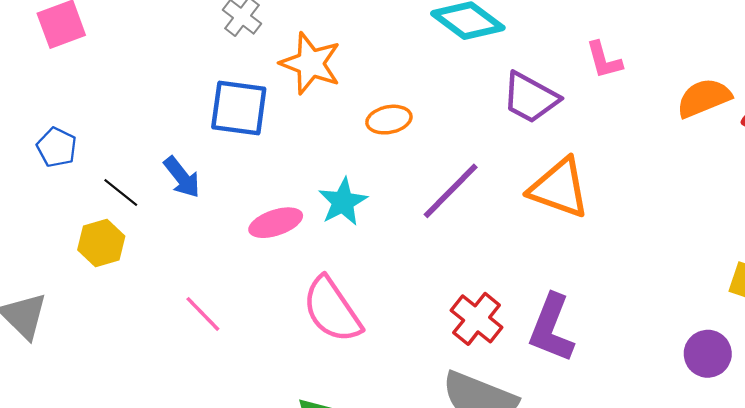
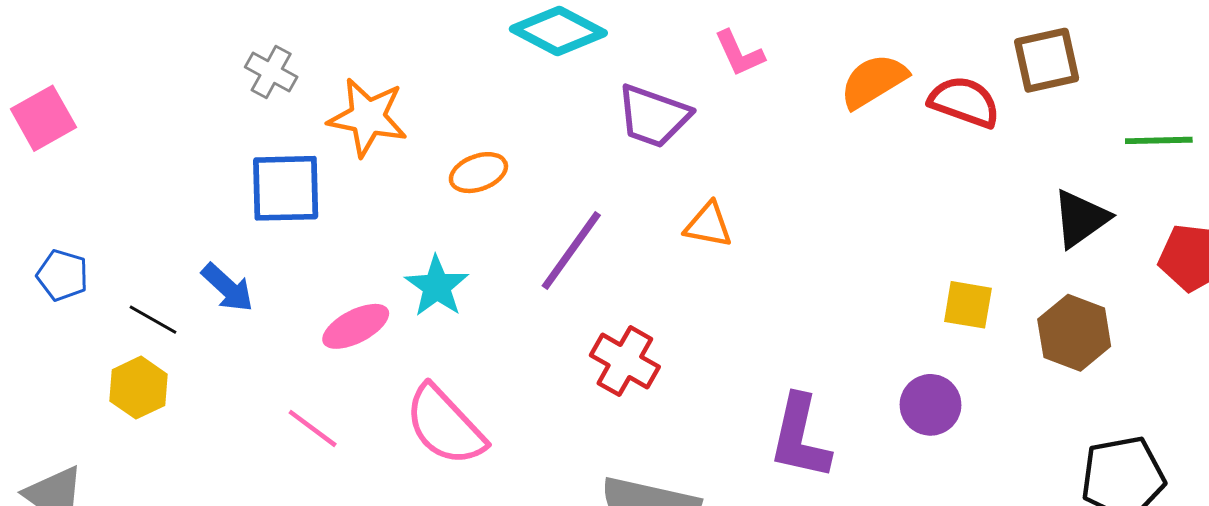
orange triangle: (559, 188) -> (708, 225), size x0.6
pink line: (203, 314) -> (313, 428), moved
red cross: (477, 319) -> (625, 361), moved
purple L-shape: (551, 328) -> (800, 437), moved

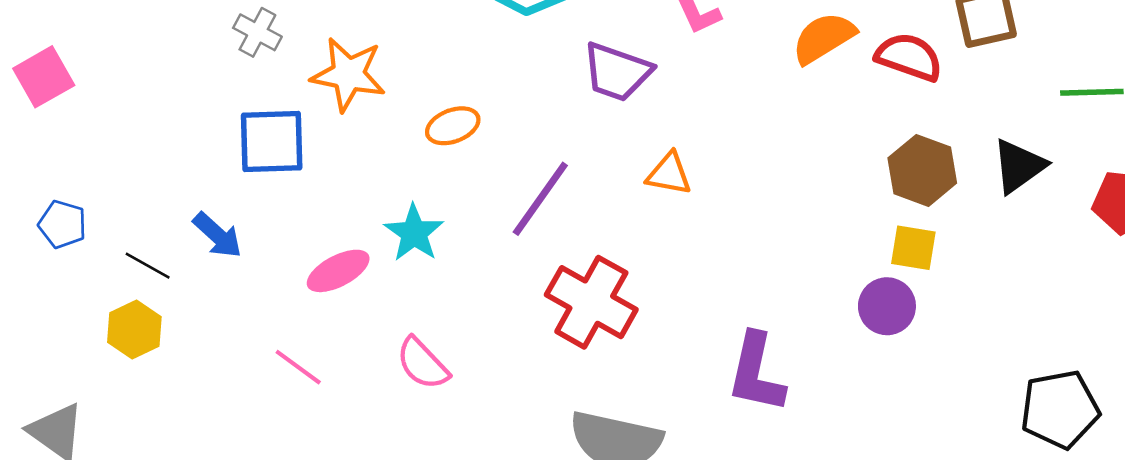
brown hexagon: (1074, 333) -> (922, 170), moved
red cross: (625, 361) -> (591, 302), size x1.4
purple circle: (930, 405) -> (887, 306), moved
pink semicircle: (445, 425) -> (422, 364), size x0.7

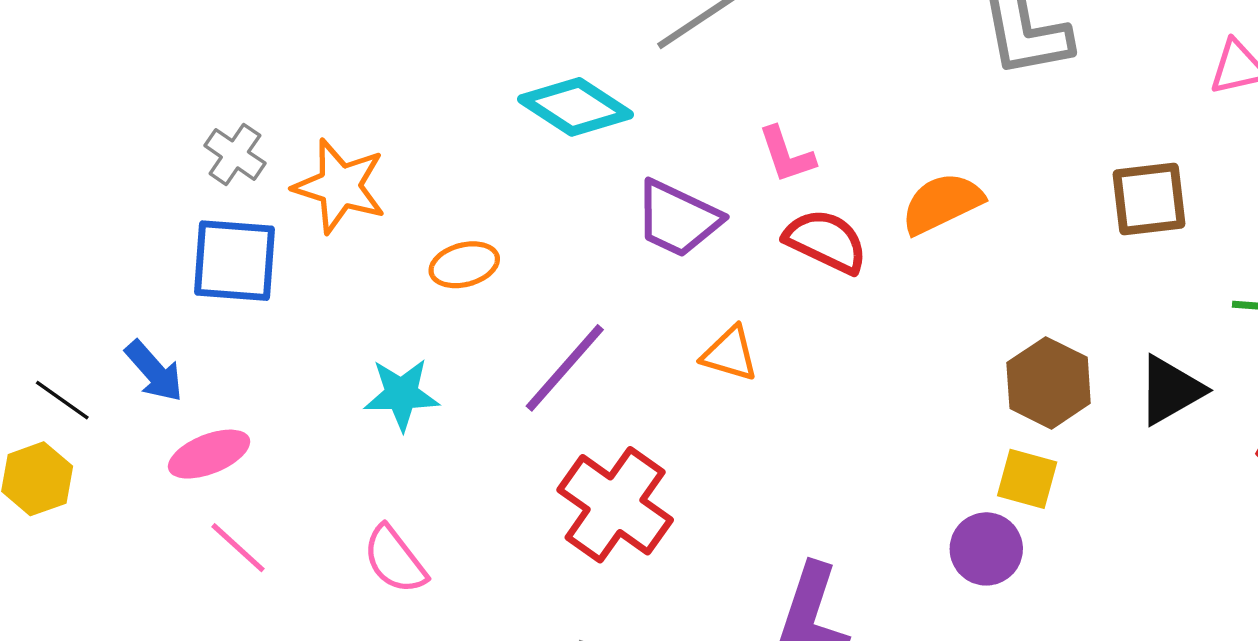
gray cross: (257, 32) -> (235, 154), moved
red semicircle: (909, 57) -> (826, 241), moved
cyan star: (414, 233) -> (401, 394), turned 30
pink ellipse: (338, 271) -> (209, 454), moved

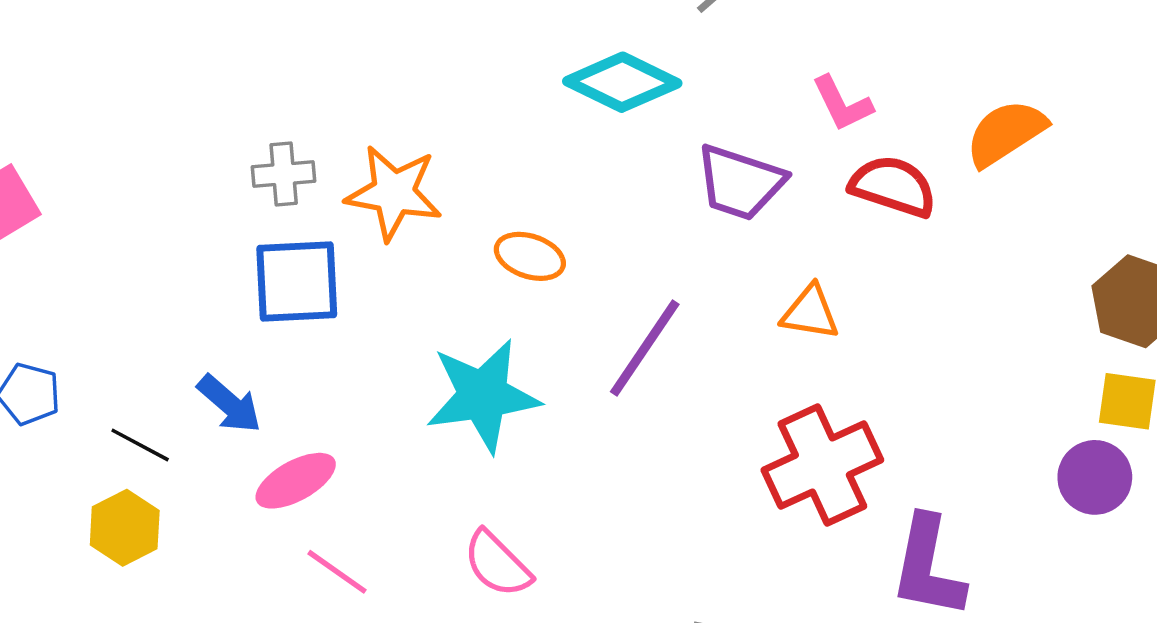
gray cross: (235, 154) -> (284, 174), turned -32
orange ellipse: (464, 265) -> (530, 256), turned 40
cyan star: (401, 394) -> (483, 396), size x1.5
red cross: (615, 505) -> (822, 465), moved, turned 37

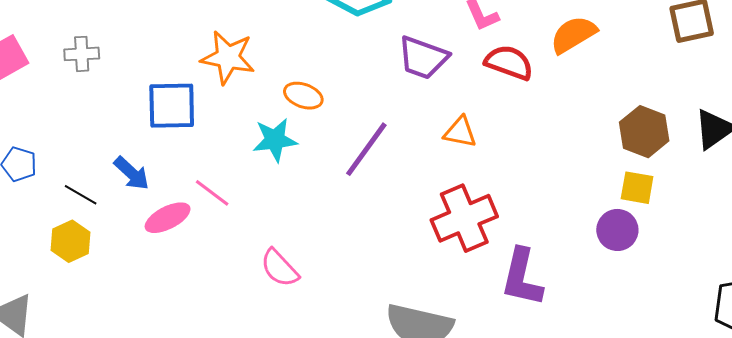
gray cross: (284, 174) -> (82, 54), moved
cyan star: (483, 396) -> (275, 140), moved, size x0.7
pink line: (337, 572) -> (212, 193), moved

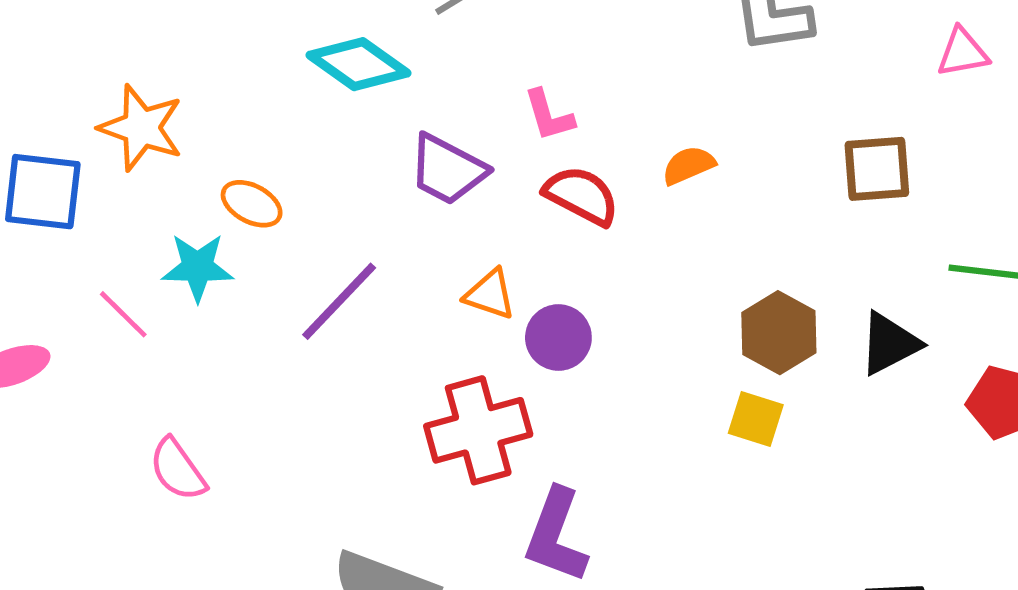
orange semicircle: (573, 35) -> (688, 165), size x0.7
pink line: (212, 193) -> (123, 314), moved
purple circle: (617, 230) -> (558, 338), moved

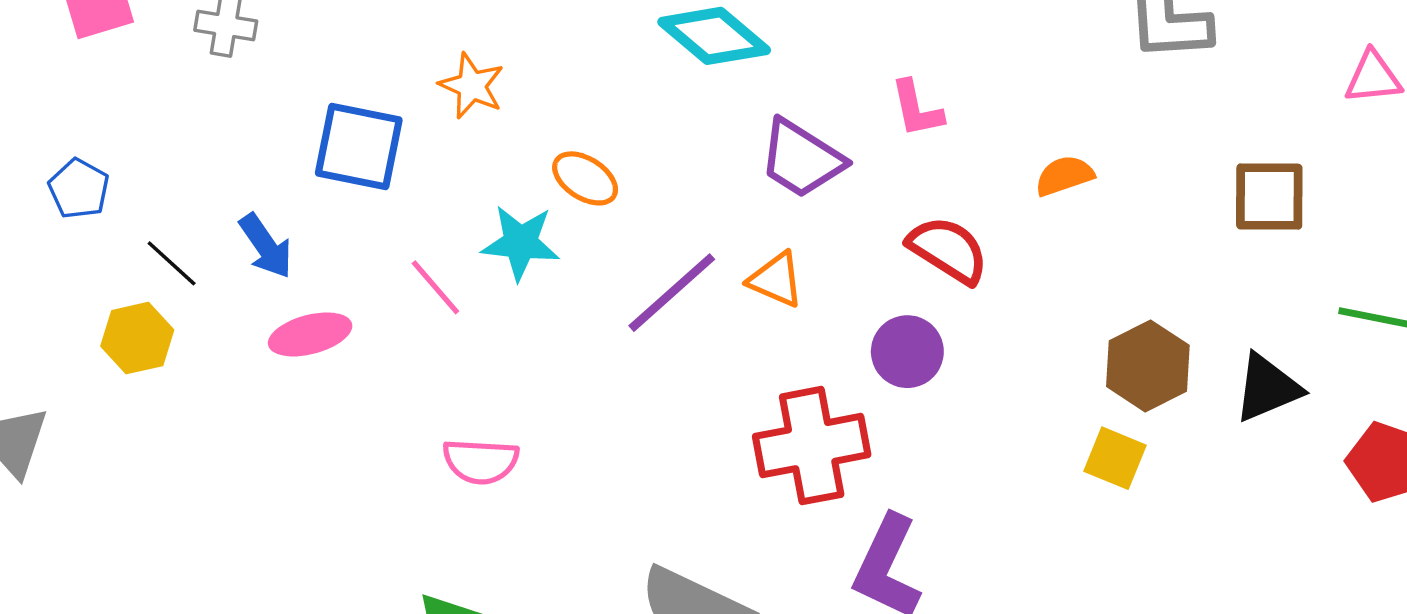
orange star: (141, 128) -> (472, 86), size x0.7
red semicircle: (581, 196) -> (948, 250), moved
orange triangle: (490, 294) -> (776, 280), moved
pink semicircle: (178, 469) -> (481, 461), turned -56

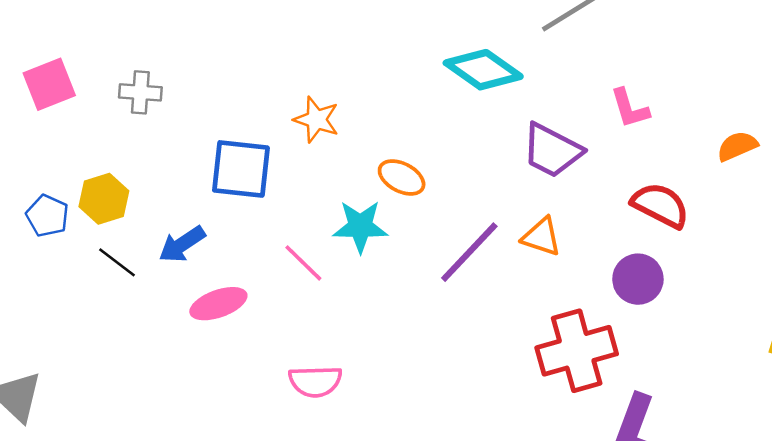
blue arrow: (266, 246) -> (182, 244), turned 96
yellow hexagon: (137, 338) -> (104, 199), moved
pink semicircle: (481, 461) -> (315, 381), moved

